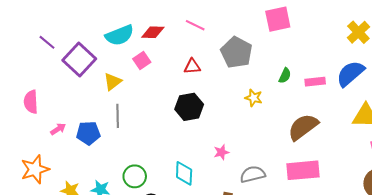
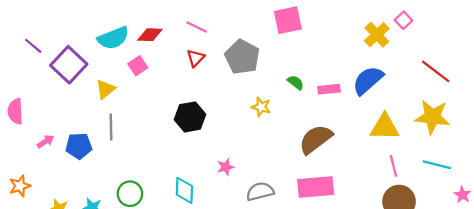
red triangle: (192, 67) -> (196, 58), moved, turned -42
green semicircle: (285, 76) -> (296, 82), turned -77
orange star: (35, 169) -> (20, 186), size x0.7

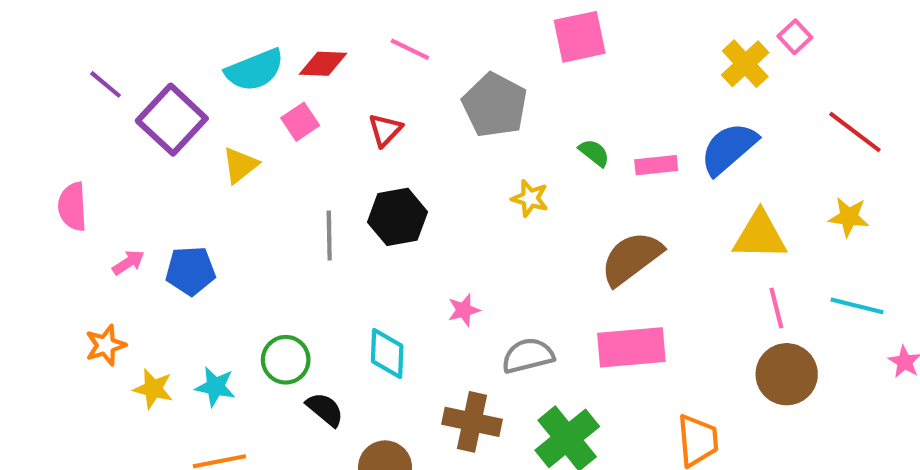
red triangle: (196, 58) -> (385, 130), moved
yellow star: (432, 117) -> (849, 217), size x0.6
gray line: (111, 127) -> (329, 236), moved
orange star: (20, 186) -> (106, 345), moved

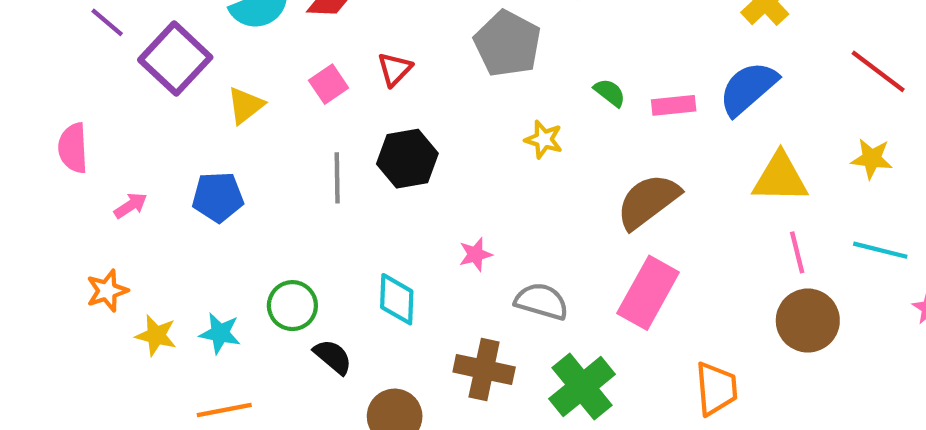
pink square: (300, 122) -> (329, 84), moved
blue pentagon: (190, 271) -> (218, 197), moved
pink rectangle: (631, 347) -> (648, 293), turned -56
gray semicircle: (528, 356) -> (542, 301), turned 30

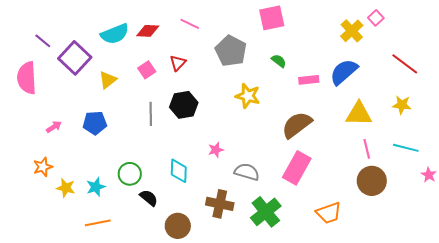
green semicircle: (610, 93) -> (279, 61), moved
yellow star: (544, 139) -> (248, 96), size x1.4
pink semicircle: (73, 148) -> (27, 78), moved, size x1.4
cyan star: (220, 333) -> (96, 187), turned -30
orange trapezoid: (716, 389) -> (329, 213), turned 76

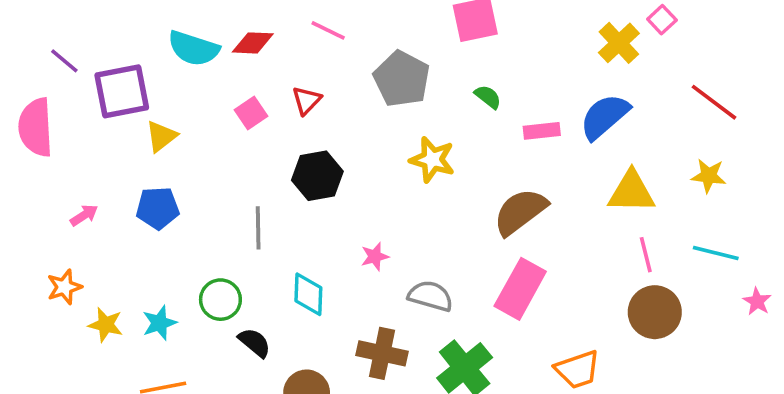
cyan semicircle: (115, 34) -> (194, 48), turned 40
purple square: (75, 58) -> (122, 91), turned 36
yellow triangle: (108, 80) -> (161, 136), moved
gray line: (151, 114) -> (258, 228), moved

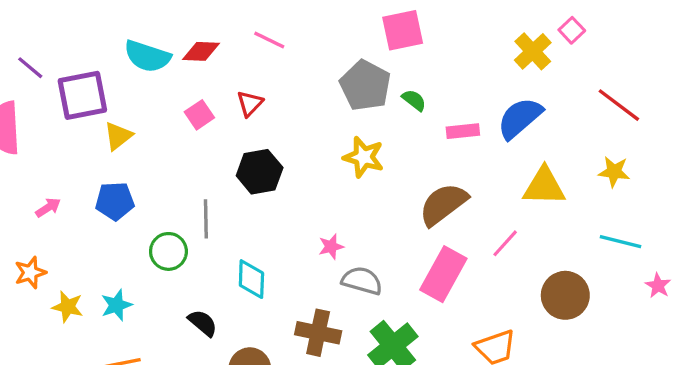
gray pentagon: (402, 79) -> (365, 86), moved
pink line: (646, 255) -> (505, 243), moved, turned 56
pink star: (375, 257) -> (331, 247), moved
green circle: (220, 300) -> (168, 251), moved

